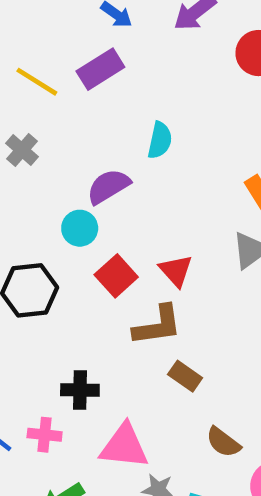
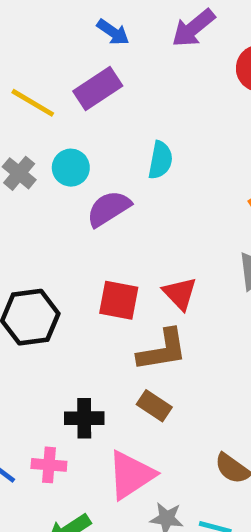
cyan circle: (80, 228) -> (71, 168), moved
red square: (116, 276) -> (119, 300), turned -36
brown rectangle: (185, 376) -> (154, 406), moved
pink triangle: (124, 446) -> (131, 475), turned -38

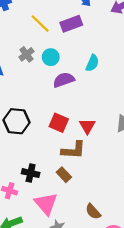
pink triangle: (131, 475) -> (46, 204), turned -50

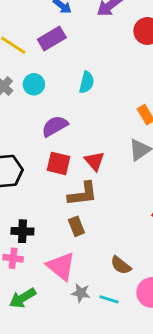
purple semicircle: (64, 80) -> (55, 126), moved
black cross: (31, 173) -> (22, 231), moved
brown rectangle: (64, 175) -> (76, 226), turned 32

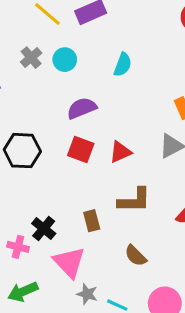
red triangle: (95, 161) -> (120, 152), turned 40
brown L-shape: (83, 194) -> (134, 200), moved
black cross: (22, 231) -> (44, 229), moved, turned 30
brown semicircle: (121, 265) -> (136, 256), moved

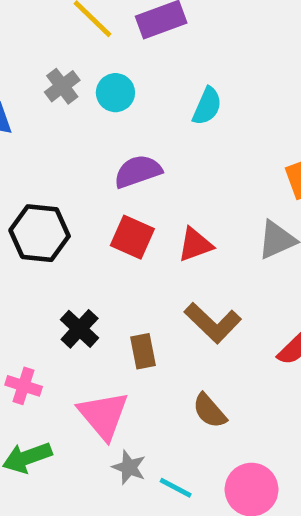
brown L-shape: (134, 200) -> (213, 323), turned 40
black cross: (44, 229) -> (80, 329), moved

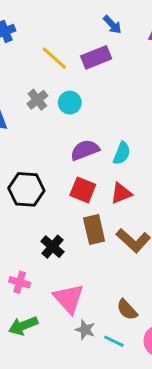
cyan semicircle: (207, 106) -> (122, 153), moved
brown rectangle: (143, 351) -> (94, 230), moved, size x1.4
brown semicircle: (209, 411) -> (127, 310), moved

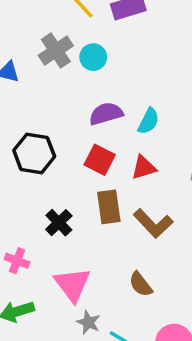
gray cross: (37, 100) -> (56, 51), size x1.4
brown semicircle: (127, 310) -> (141, 284), moved

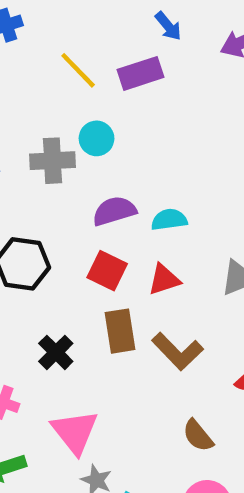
gray cross: (56, 51) -> (52, 161), moved, turned 32
cyan semicircle: (148, 121) -> (169, 220), turned -124
brown semicircle: (141, 284) -> (198, 436), moved

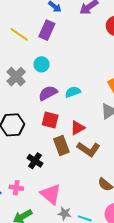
purple rectangle: (141, 73) -> (47, 30), turned -36
cyan circle: (97, 138) -> (42, 64), moved
gray cross: (52, 161) -> (16, 77), turned -30
red triangle: (164, 280) -> (78, 128), moved

